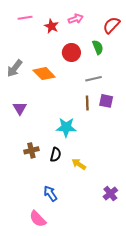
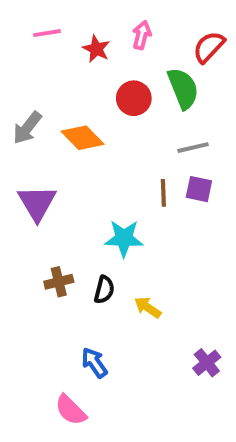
pink arrow: (76, 19) -> (142, 35), turned -56
green semicircle: (98, 47) -> (183, 88), size x1.5
gray line: (94, 79) -> (193, 148), moved
purple triangle: (20, 108) -> (37, 203), size x1.5

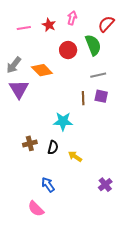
pink line: (47, 33) -> (24, 28), moved
purple triangle: (37, 203) -> (19, 89), moved

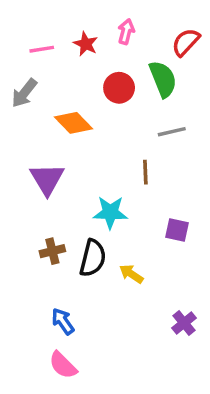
gray arrow: (14, 65) -> (24, 93), moved
purple triangle: (19, 89) -> (47, 179), moved
purple square: (101, 96) -> (177, 230), moved
black semicircle: (53, 147) -> (93, 258), size x1.5
blue arrow: (48, 185) -> (63, 321), moved

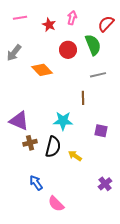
pink line: (42, 49) -> (20, 18), moved
purple triangle: (47, 179) -> (19, 121), moved, turned -35
pink semicircle: (63, 365) -> (56, 204), moved

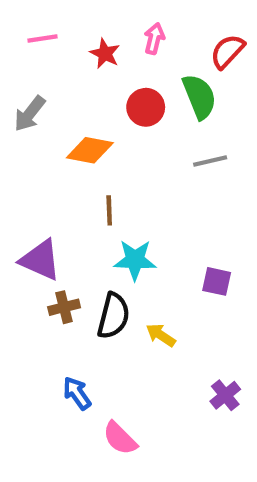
orange diamond: (42, 70) -> (90, 150), turned -35
brown line: (83, 98) -> (109, 210), moved

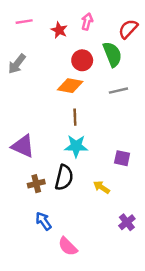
orange diamond: (90, 150) -> (70, 86), moved
brown line: (109, 210) -> (75, 117), moved
brown cross: (64, 307) -> (36, 184), moved
yellow arrow: (161, 335) -> (102, 187), moved

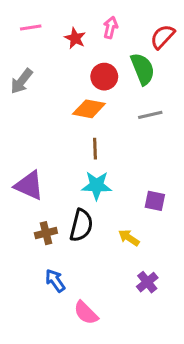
purple cross: (127, 222) -> (147, 282), moved

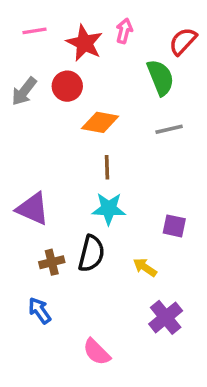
red star: (75, 38) -> (85, 43), size x1.5
red circle: (104, 77) -> (67, 86), moved
blue arrow: (55, 281) -> (40, 310), moved
purple cross: (147, 282) -> (166, 317), size x1.4

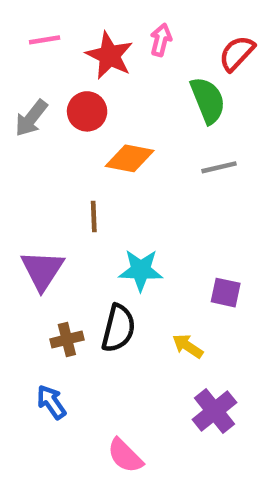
brown line: (107, 167) -> (94, 216), moved
purple triangle: (33, 209) -> (42, 270), turned 39

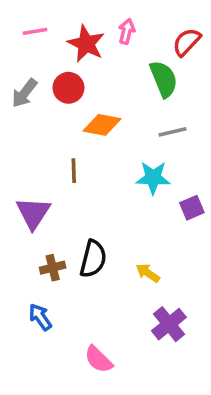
cyan star: (141, 270) -> (153, 178), moved
purple square: (226, 293) -> (192, 208), moved, turned -35

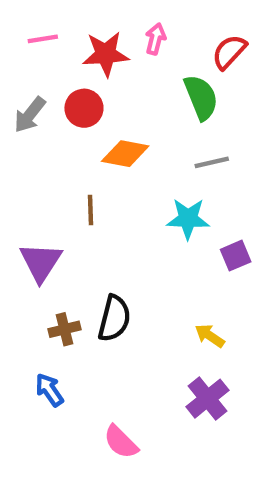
red star: (86, 44) -> (106, 54), turned -30
yellow arrow: (148, 273) -> (210, 336), moved

